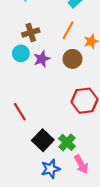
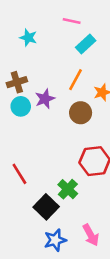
brown cross: (31, 33) -> (17, 82), moved
purple star: (42, 59) -> (45, 99), moved
green cross: (67, 142) -> (68, 189), moved

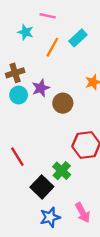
pink line: (72, 21) -> (48, 16), moved
orange line: (75, 80) -> (52, 47), moved
brown circle: (81, 113) -> (63, 103), moved

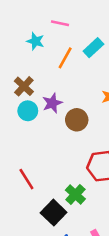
brown cross: (15, 73) -> (24, 86), turned -30

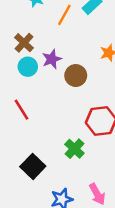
red line: (26, 179) -> (21, 110), moved
black square: (54, 213) -> (33, 166), moved

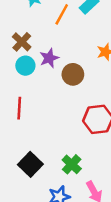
red line: (21, 110) -> (19, 108), turned 35
green cross: (74, 149) -> (72, 164), moved

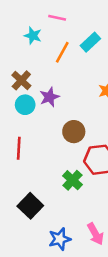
brown circle: (73, 74) -> (74, 132), moved
green cross: (72, 164) -> (72, 180), moved

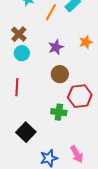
purple star: (49, 97) -> (56, 47), moved
green cross: (72, 180) -> (59, 112), turned -35

